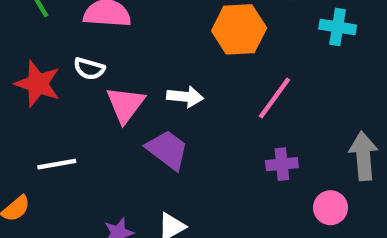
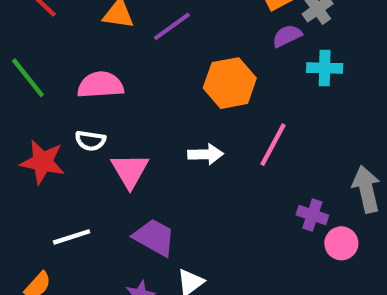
white arrow: (185, 97) -> (206, 154), moved
purple trapezoid: (167, 150) -> (154, 237), moved
purple cross: (282, 164) -> (312, 215), moved, turned 32

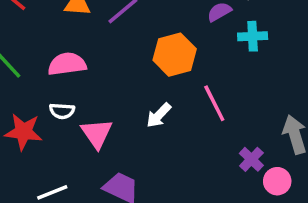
pink line: (273, 145) -> (214, 103), turned -51
white arrow: (206, 154) -> (159, 115), turned 140
purple cross: (312, 215) -> (251, 159), turned 30

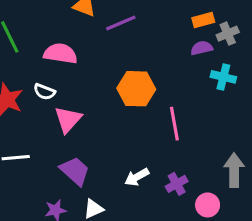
orange hexagon: (175, 55) -> (136, 89), moved
white arrow: (159, 115) -> (137, 177), moved
purple cross: (251, 159) -> (177, 184), moved

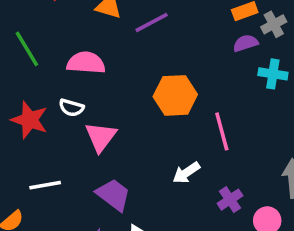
white arrow: (137, 177) -> (186, 173), moved

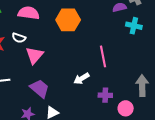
orange hexagon: (175, 95) -> (68, 20), moved
purple cross: (230, 200) -> (105, 95), turned 32

